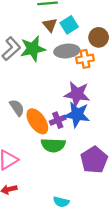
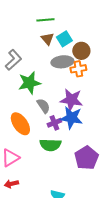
brown circle: (99, 37) -> (81, 51), moved
green star: (33, 49) -> (29, 83), moved
gray semicircle: (17, 108) -> (43, 106), moved
orange ellipse: (37, 121) -> (20, 124), moved

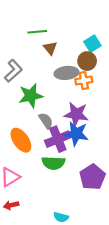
green line: (45, 20) -> (37, 32), moved
cyan square: (64, 39) -> (92, 44), moved
purple cross: (54, 123) -> (58, 139), size x1.6

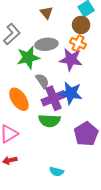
gray ellipse: (66, 73) -> (46, 44), moved
orange cross: (84, 81) -> (78, 43), turned 35
purple star: (76, 114) -> (71, 60), moved

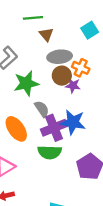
brown circle: (81, 25) -> (62, 76), moved
gray ellipse: (46, 44) -> (60, 57), moved
purple star: (71, 60) -> (73, 86), size x0.6

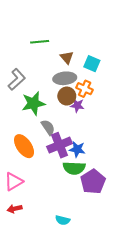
cyan square: (90, 30) -> (92, 64), moved, turned -35
brown triangle: (46, 34) -> (67, 57), moved
blue star: (73, 122) -> (77, 149), moved, size x0.7
green semicircle: (50, 152) -> (74, 168), moved

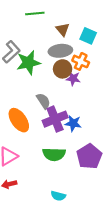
green star: (33, 103) -> (28, 63), moved
green semicircle: (74, 168) -> (54, 154), moved

